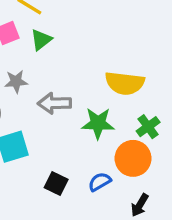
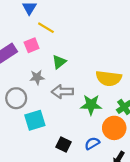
green triangle: (41, 40) -> (59, 62), moved

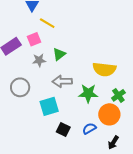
gray star: (37, 77) -> (39, 60), moved
cyan square: (35, 120) -> (49, 106), moved

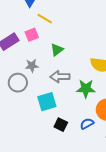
gray star: (39, 60) -> (32, 66), moved

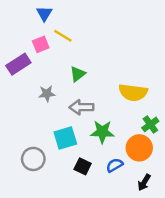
pink square: (32, 35) -> (41, 44), moved
gray circle: (18, 83) -> (33, 159), moved
green star: (86, 89) -> (102, 132), moved

